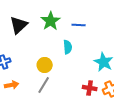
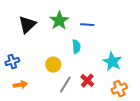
gray line: (44, 85) -> (65, 85), moved
red cross: (90, 88) -> (87, 81), moved, turned 32

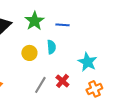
yellow circle: (53, 65) -> (29, 53), moved

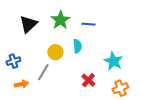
gray line: (40, 85) -> (43, 72), moved

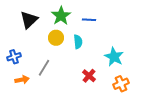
yellow circle: (55, 52) -> (56, 38), moved

